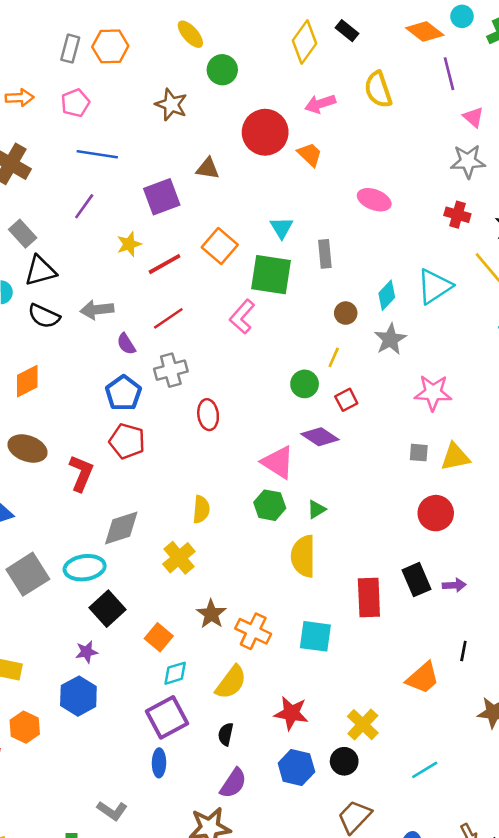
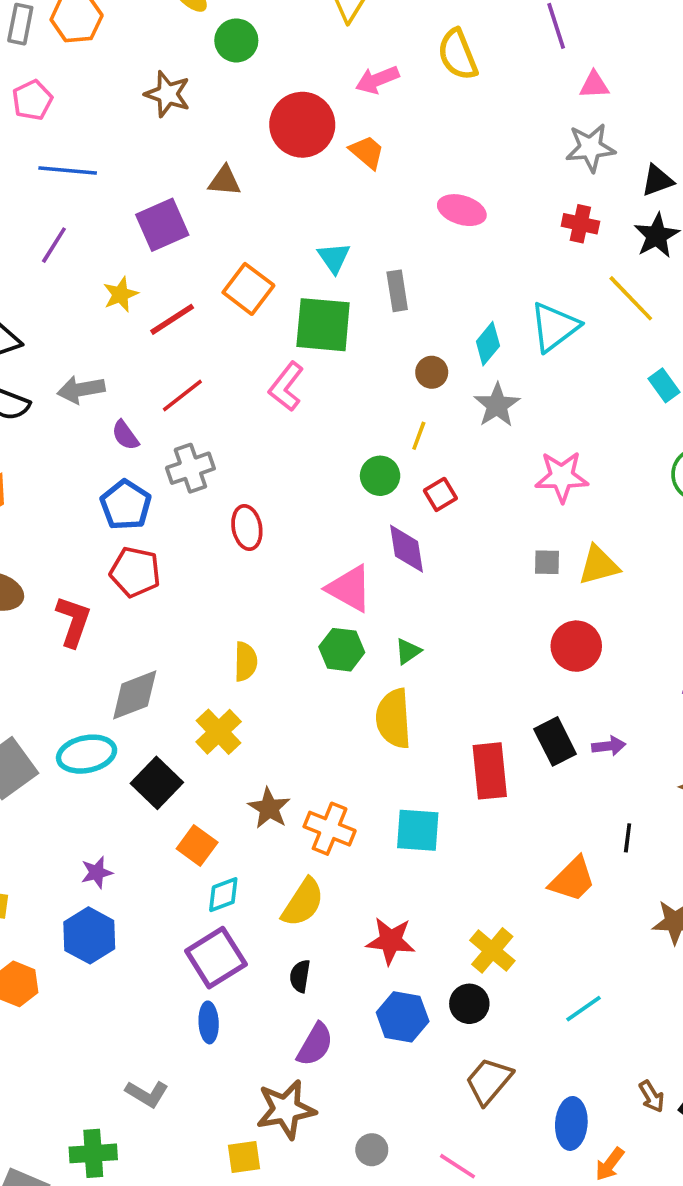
pink triangle: (473, 117) -> (594, 85), turned -40
purple diamond: (320, 437) -> (406, 549), turned 51
black square: (108, 609) -> (157, 783), moved

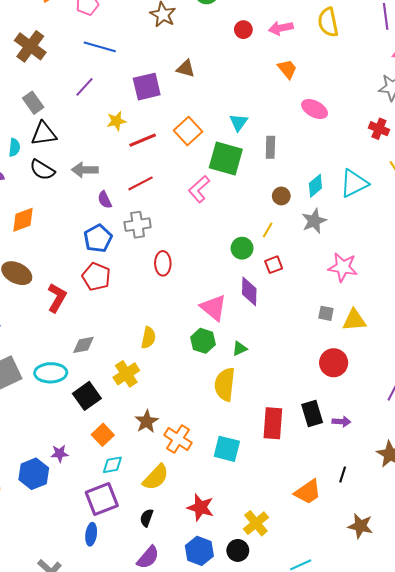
red circle: (302, 125) -> (243, 30), moved, size x0.5
orange trapezoid: (367, 152) -> (287, 69), moved
gray diamond: (135, 695) -> (83, 345), size x0.7
purple star: (97, 872) -> (60, 453), moved

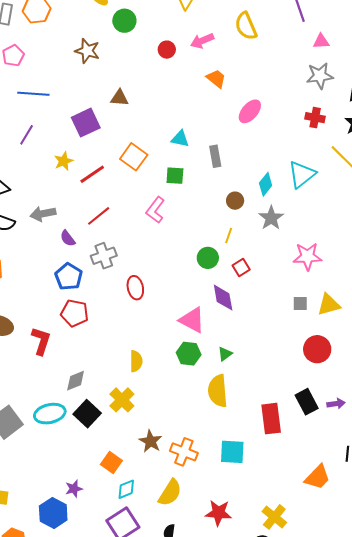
pink ellipse: (315, 109) -> (250, 111), turned -65
cyan triangle: (239, 122) -> (180, 139), turned -42
green square: (226, 159) -> (175, 176), size x0.6
black square: (87, 396) -> (87, 414), moved

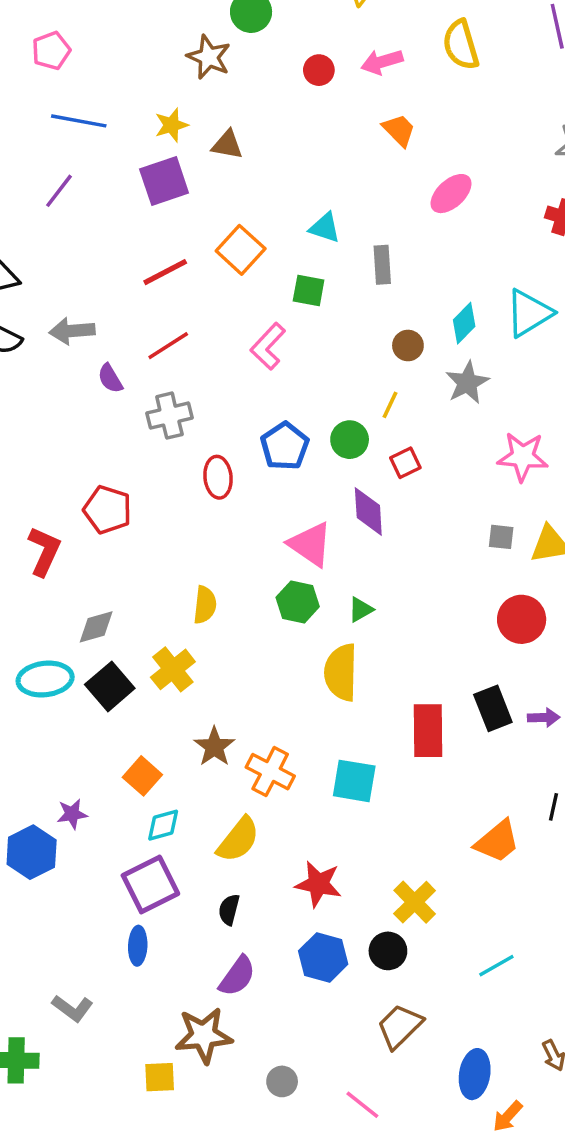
brown star: (87, 51) -> (209, 57), moved
yellow star: (64, 161) -> (171, 125), moved
blue pentagon: (69, 277) -> (285, 446), moved

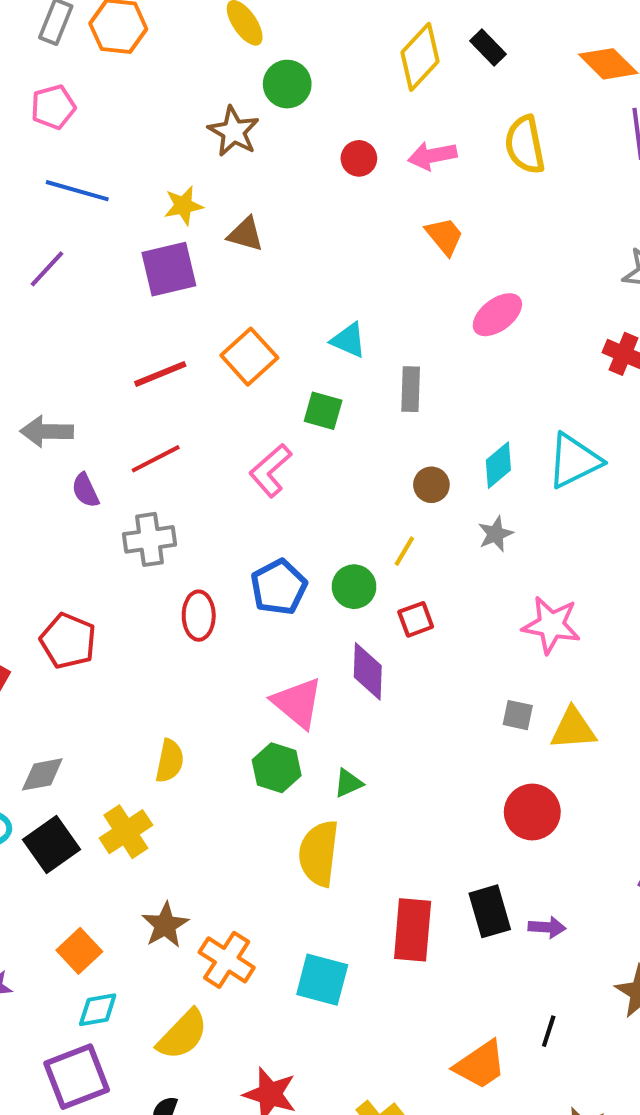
gray star: (467, 383) -> (495, 534), size x0.7

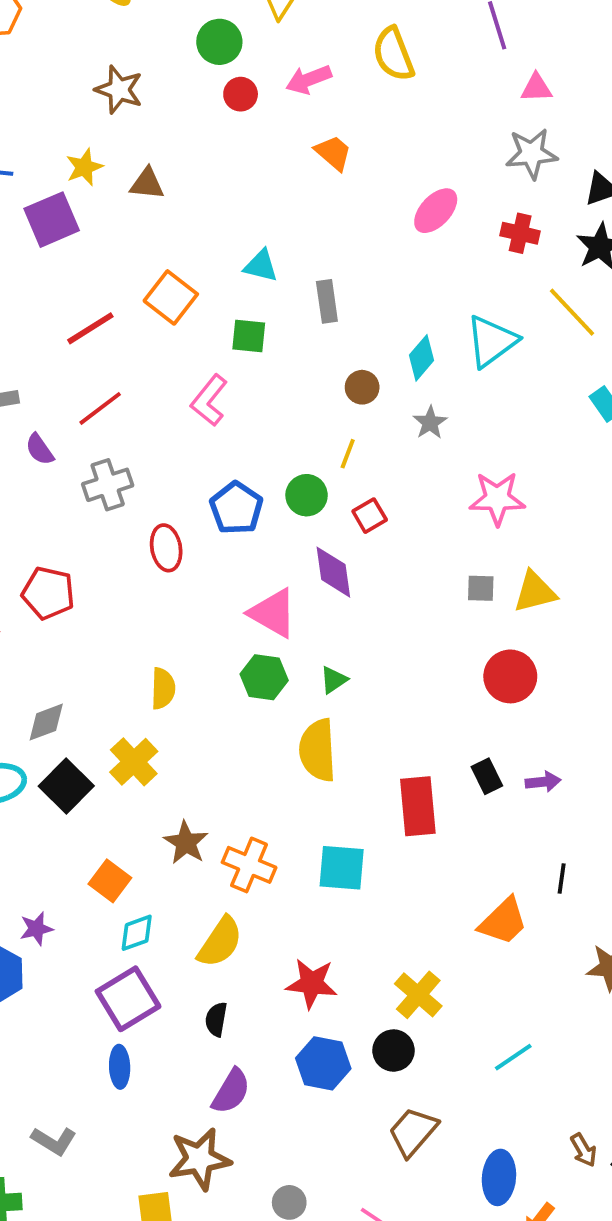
green circle: (287, 84) -> (219, 42), moved
purple square: (169, 269) -> (52, 220), moved
pink ellipse: (497, 315) -> (436, 211), moved
black rectangle: (490, 911) -> (487, 776), size x0.7

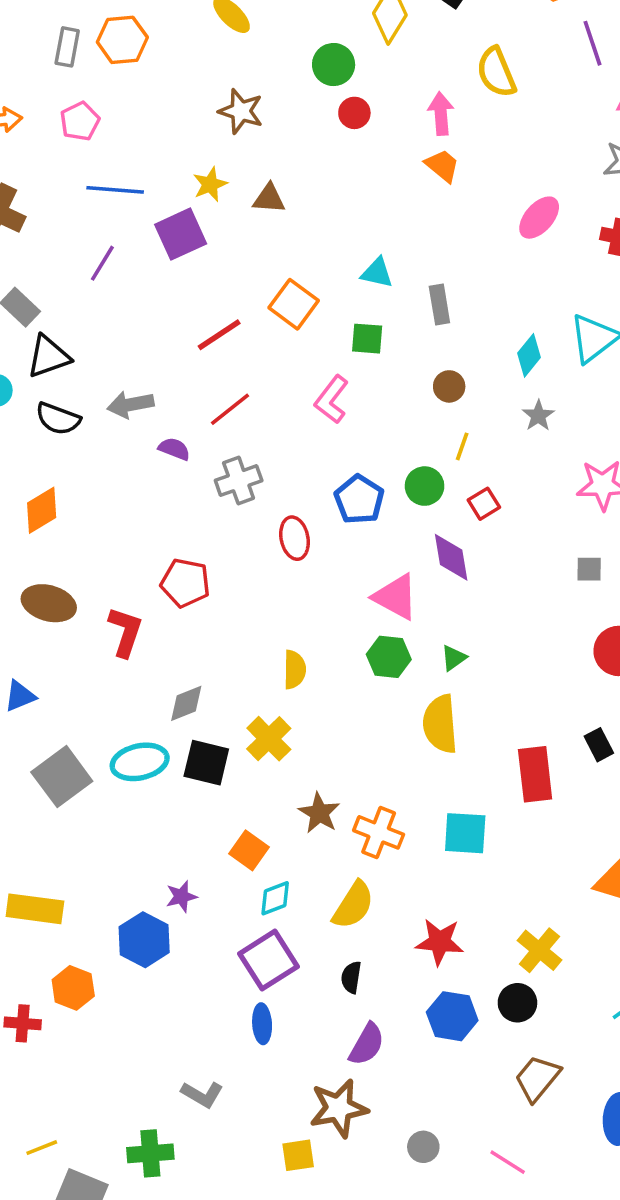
pink arrow: (309, 80) -> (441, 114), moved, turned 108
brown circle: (362, 387) -> (449, 386), moved
purple semicircle: (40, 449) -> (174, 449), turned 148
black square: (66, 786) -> (206, 763), turned -30

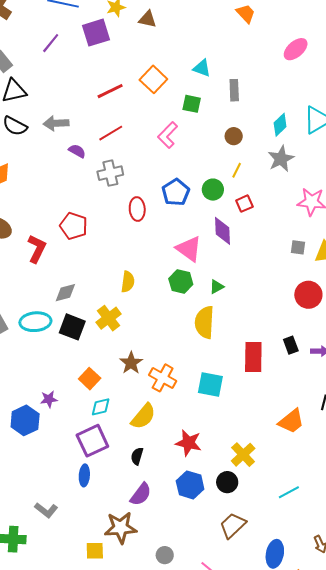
gray star: (538, 416) -> (281, 159), size x1.5

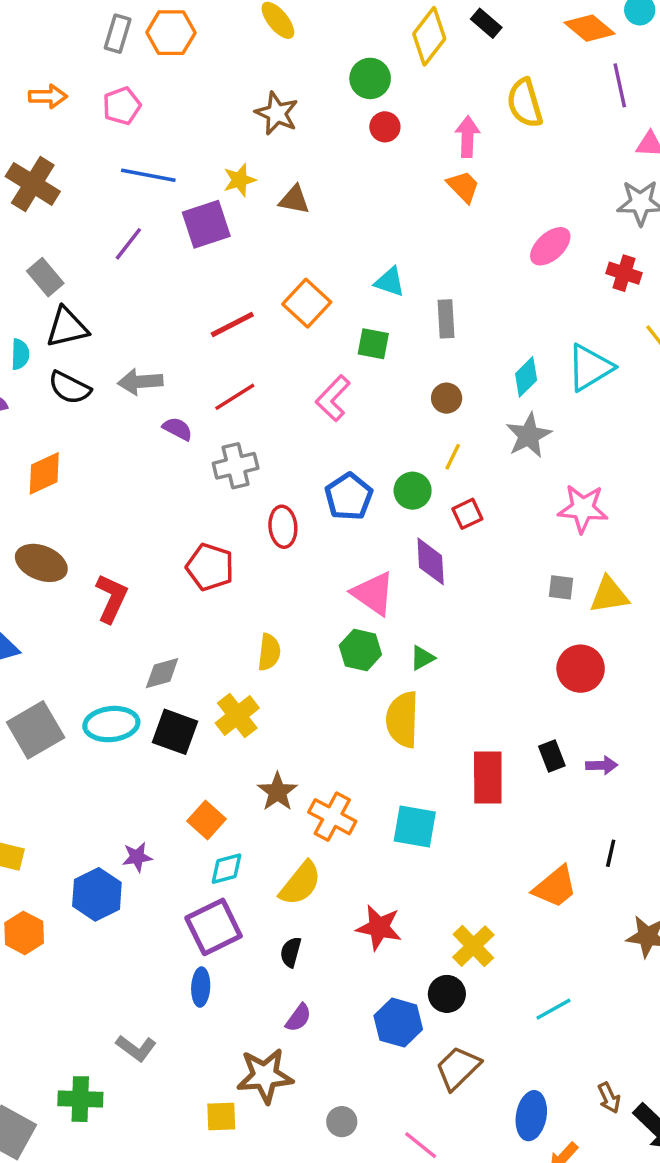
red pentagon: (74, 226) -> (210, 567), moved
blue hexagon: (190, 485) -> (398, 1023), moved
purple semicircle: (141, 494) -> (298, 1018), size x0.7

